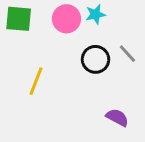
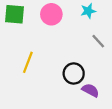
cyan star: (95, 14) -> (88, 11), moved
black circle: (95, 59) -> (74, 73), moved

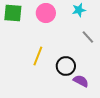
yellow line: (28, 62) -> (38, 56), moved

